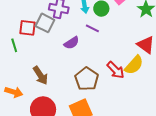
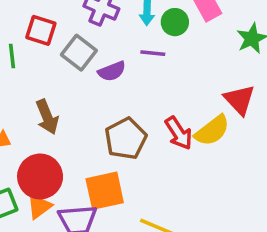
gray square: (45, 23) -> (79, 53), moved
purple line: (92, 28) -> (153, 53), turned -32

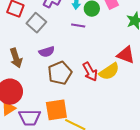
purple semicircle: (112, 71) -> (47, 52), moved
red triangle: (239, 100) -> (126, 55), turned -30
orange square: (105, 191) -> (56, 110), moved

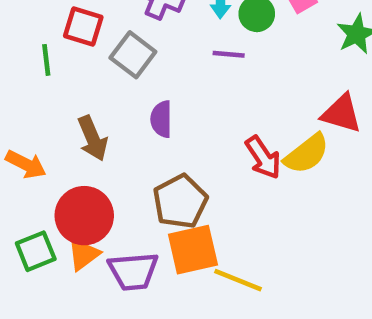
purple semicircle: (47, 52) -> (161, 119), turned 112
brown pentagon: (60, 73) -> (180, 202), moved

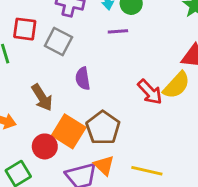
red circle: (84, 216) -> (45, 146), size x0.7
orange square: (193, 250) -> (69, 131), moved, turned -36
orange triangle: (83, 254) -> (104, 165), moved, turned -30

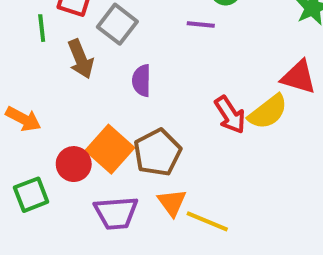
brown arrow: (42, 98) -> (81, 59), moved
orange triangle: (104, 165) -> (172, 203), moved

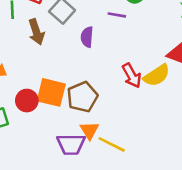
purple semicircle: (142, 81) -> (87, 37), moved
orange square: (110, 149) -> (51, 92), turned -32
purple trapezoid: (116, 213) -> (71, 144), moved

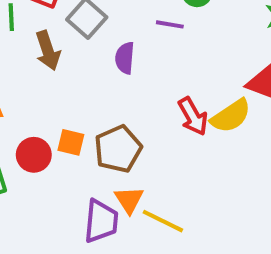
orange square: (51, 92) -> (71, 142), size x0.6
purple trapezoid: (71, 144) -> (101, 221), turned -84

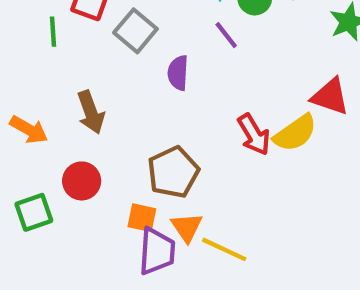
purple line: (170, 24) -> (226, 35), turned 44
brown arrow: (48, 51) -> (91, 112), moved
orange square: (71, 142) -> (142, 218), moved

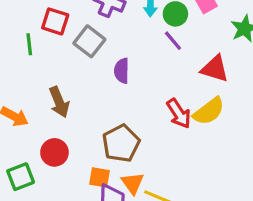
purple line: (226, 35) -> (173, 41), moved
red triangle: (330, 96) -> (215, 69), moved

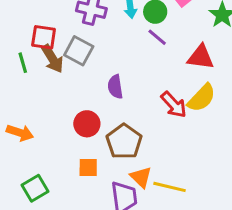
purple semicircle: (122, 71) -> (115, 87), moved
brown arrow: (59, 102) -> (52, 59), moved
red circle: (54, 152) -> (87, 124), moved
orange square: (100, 177) -> (88, 168), moved

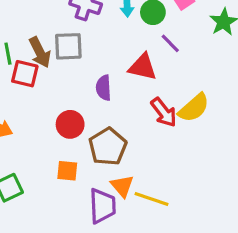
red square: (44, 37) -> (25, 74), moved
purple line: (157, 37) -> (170, 43), moved
gray square: (79, 51) -> (68, 46), turned -36
red triangle: (201, 57) -> (143, 67), moved

